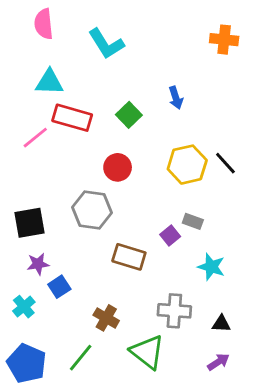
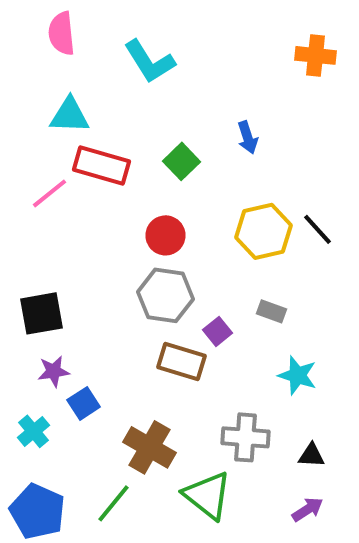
gray hexagon: (92, 210) -> (166, 295), moved
purple square: (170, 236) -> (217, 331), moved
brown cross: (106, 318) -> (150, 447), size x1.4

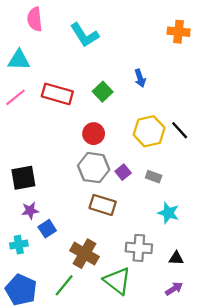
cyan triangle: (70, 115) -> (19, 60), moved
pink line: (50, 193) -> (15, 97), moved
purple square: (217, 331) -> (123, 172), moved
cyan cross: (34, 431) -> (19, 245), turned 30

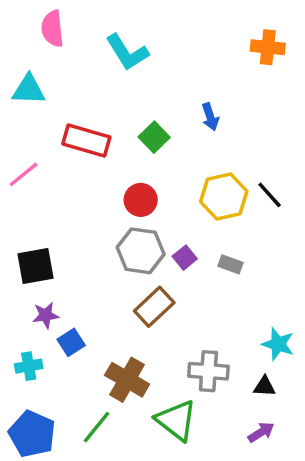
pink line: (15, 97) -> (24, 174), moved
brown rectangle: (103, 205) -> (154, 307), turned -60
cyan star: (168, 213) -> (278, 344), moved

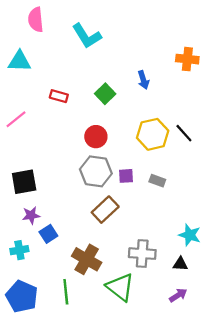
orange cross: (268, 47) -> (187, 59), moved
red rectangle: (86, 141) -> (59, 96), size x0.6
purple square: (185, 258) -> (126, 176), turned 35
green line: (97, 427) -> (66, 292), turned -45

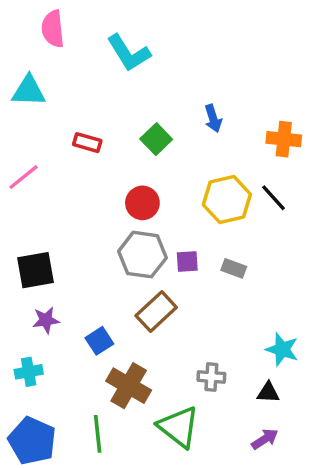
orange cross: (187, 59) -> (284, 139), moved
blue square: (48, 234) -> (99, 341), moved
gray cross: (142, 254) -> (211, 377), size x0.7

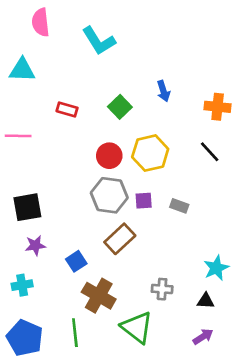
pink line: (24, 177) -> (18, 136), turned 40
yellow hexagon: (227, 199) -> (150, 153), moved
cyan star: (282, 349) -> (216, 268), turned 30

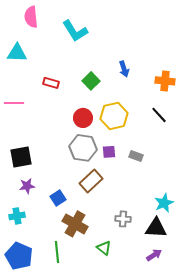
black triangle: (206, 301) -> (156, 228), size x1.6
green triangle: (137, 327) -> (104, 248), size x0.6

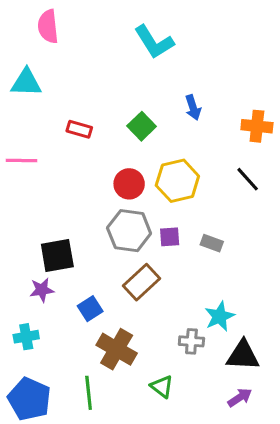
cyan L-shape: (75, 31) -> (154, 42), moved
black square: (21, 157) -> (57, 256), moved
cyan star: (164, 203) -> (220, 316), moved

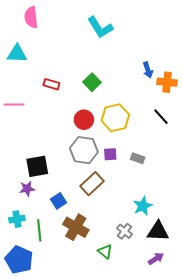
blue arrow: (193, 107) -> (148, 70), moved
gray cross: (191, 341) -> (124, 231), moved, turned 35
green line: (89, 393) -> (39, 230), moved

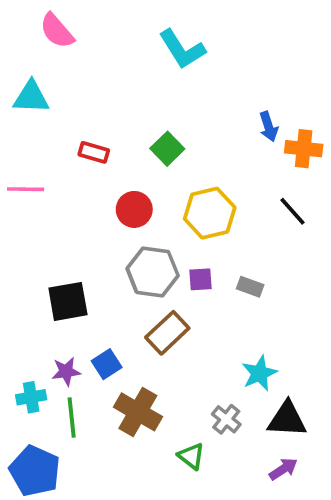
pink semicircle: (31, 17) -> (57, 31), turned -35
red circle: (84, 120) -> (134, 209), moved
purple star: (27, 189) -> (66, 371), moved

